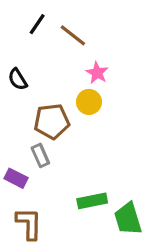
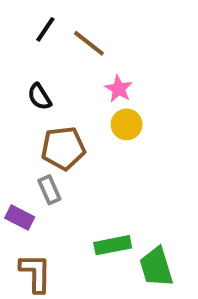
black semicircle: (18, 79) -> (39, 97), moved
yellow circle: (89, 102) -> (127, 124), moved

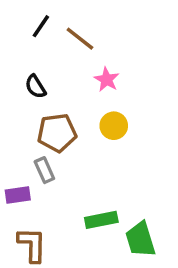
yellow circle: (127, 124) -> (114, 126), moved
purple rectangle: (20, 217) -> (18, 195), turned -35

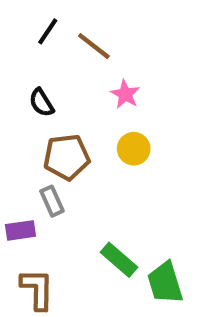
green rectangle: (101, 220) -> (119, 260), turned 52

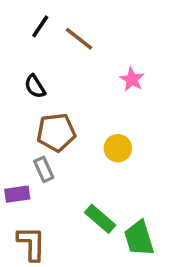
pink star: (125, 94) -> (132, 79), moved
yellow circle: (134, 149) -> (118, 148), moved

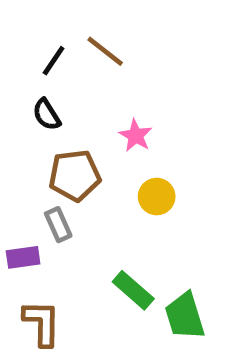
black line: (40, 26) -> (54, 61), moved
pink star: (132, 79) -> (136, 136), moved

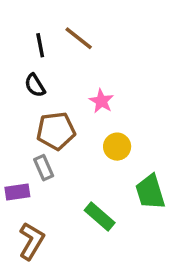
black line: (54, 61) -> (40, 45), turned -45
green trapezoid: (185, 316) -> (150, 192), moved
brown L-shape: (42, 323) -> (31, 241), turned 30

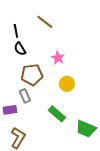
black line: (40, 45) -> (16, 31), moved
green trapezoid: (150, 192) -> (86, 129), moved, turned -50
green rectangle: (100, 216) -> (57, 114), moved

